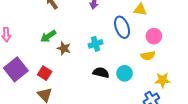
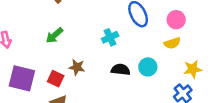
brown star: (64, 48) -> (77, 67), moved
purple square: (16, 69) -> (22, 78), turned -30

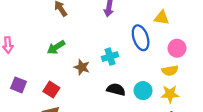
brown star: (77, 67) -> (82, 67), moved
yellow star: (193, 69) -> (170, 94), moved
purple square: (22, 78) -> (18, 85), size x0.6

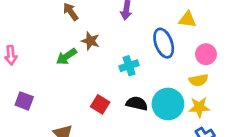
brown star: (82, 67) -> (90, 41), moved
red square: (51, 90) -> (100, 104), moved
cyan circle: (143, 91) -> (168, 104), size x1.5

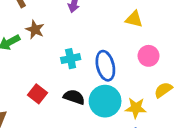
blue ellipse: (164, 43) -> (105, 66), moved
yellow semicircle: (199, 80) -> (163, 90), moved, turned 150

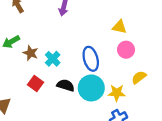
yellow triangle: (134, 19) -> (120, 27), moved
brown star: (35, 30) -> (31, 53), moved
cyan cross: (71, 59) -> (53, 59), moved, turned -32

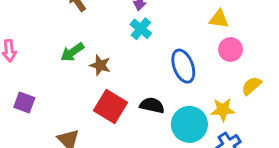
cyan cross: (53, 59) -> (141, 29), moved
red square: (35, 84) -> (111, 106), size x1.5
cyan circle: (91, 88) -> (189, 124), moved

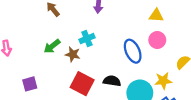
cyan cross: (141, 29) -> (87, 39), moved, turned 32
pink circle: (231, 49) -> (157, 40), moved
purple square: (24, 103) -> (30, 84), moved, turned -32

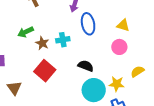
cyan cross: (87, 39) -> (63, 40), moved
blue ellipse: (133, 51) -> (88, 24), moved
black semicircle: (112, 81) -> (86, 66), moved

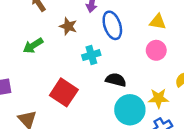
cyan cross: (63, 40) -> (91, 55), moved
brown star: (42, 43) -> (68, 26), moved

